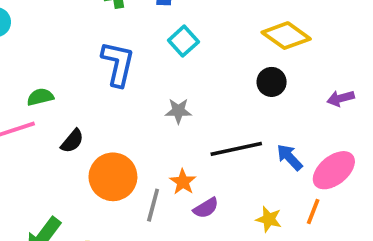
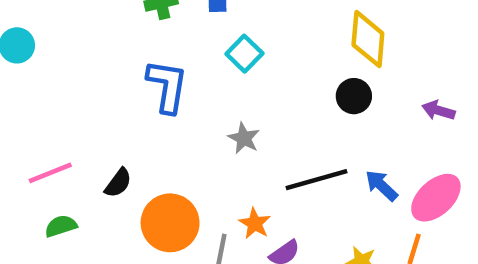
yellow diamond: (286, 36) -> (368, 39), turned 63
green semicircle: (40, 97) -> (61, 226), moved
purple arrow: (341, 98) -> (438, 110), turned 35
gray star: (178, 111) -> (244, 138), turned 30

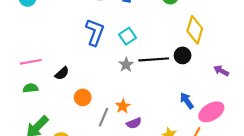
cyan square: (244, 54) -> (128, 36), moved
black line: (317, 180) -> (154, 59), moved
orange circle: (170, 223) -> (83, 97), size x0.6

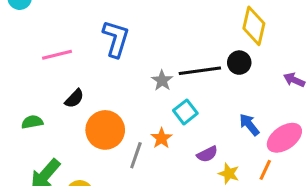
cyan square: (128, 36) -> (185, 112), moved
pink line: (31, 62) -> (57, 55), moved
orange circle: (83, 97) -> (105, 130), size x1.6
purple semicircle: (134, 123) -> (207, 154), moved

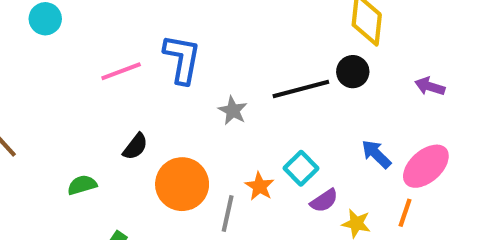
pink line: (57, 55) -> (121, 71), moved
gray star: (162, 80) -> (233, 111), moved
cyan square: (185, 112) -> (301, 168), moved

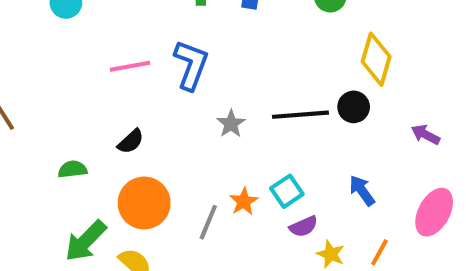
pink ellipse: (426, 166) -> (434, 212), moved, turned -30
orange circle: (182, 184) -> (144, 203), moved

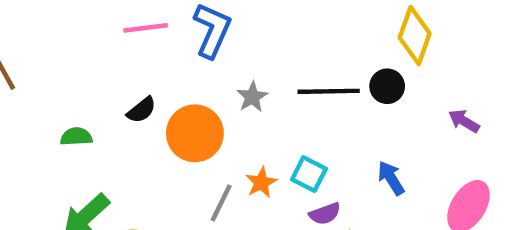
cyan square: (287, 191) -> (309, 174), turned -32
orange circle: (144, 203) -> (195, 133), moved

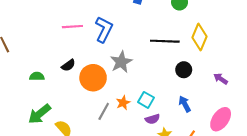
black circle: (387, 86) -> (184, 70), moved
black line: (329, 91) -> (165, 41), moved
gray star: (252, 97) -> (121, 62), size x1.5

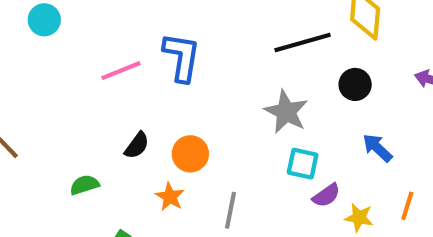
gray star: (121, 62) -> (286, 112), moved
orange circle: (93, 78) -> (190, 154), size x0.7
orange star: (123, 103) -> (170, 197), moved

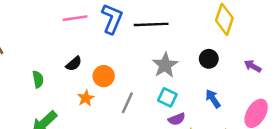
black line: (303, 42) -> (151, 24), moved
green semicircle: (84, 185) -> (38, 79), turned 84
gray line: (230, 210) -> (127, 103), moved

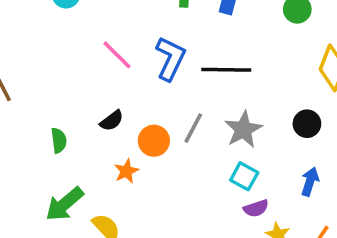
pink line: (75, 18) -> (117, 55), turned 50
blue arrow: (213, 99) -> (310, 182), turned 48
gray line: (127, 103) -> (193, 128), moved

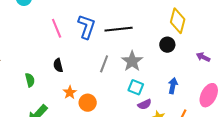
pink line: (117, 55) -> (57, 28), turned 30
black semicircle: (112, 121) -> (58, 65), turned 120
black circle: (307, 124) -> (167, 45), moved
orange circle: (154, 141) -> (88, 103), moved

